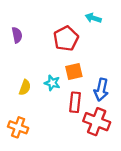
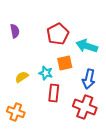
cyan arrow: (93, 18) -> (87, 46), moved, size x1.5
yellow semicircle: (25, 87) -> (22, 77), turned -144
red rectangle: (75, 102) -> (54, 93), moved

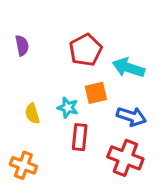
yellow semicircle: (22, 77) -> (32, 114), turned -72
blue arrow: (89, 79) -> (131, 116), turned -84

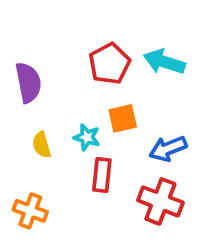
purple semicircle: (22, 46) -> (28, 83), moved, size x1.5
cyan arrow: (128, 68) -> (164, 62), moved
blue arrow: (131, 116) -> (168, 149), turned 140

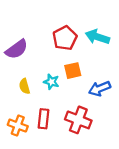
purple semicircle: (28, 83) -> (17, 49), turned 65
red rectangle: (102, 175) -> (44, 119), moved
red cross: (160, 201) -> (78, 120), moved

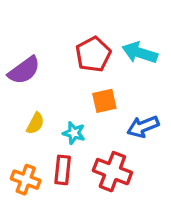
cyan star: (51, 82) -> (74, 133), moved
yellow semicircle: (24, 86) -> (35, 123), turned -136

